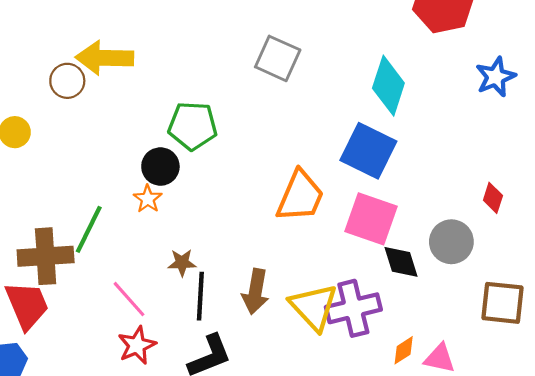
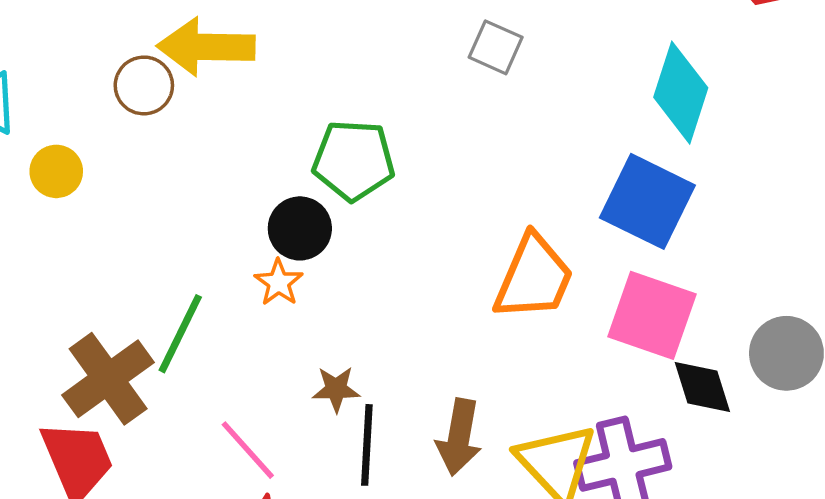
gray square: (278, 58) -> (496, 47), size x0.7
brown cross: (46, 256) -> (108, 379), turned -32

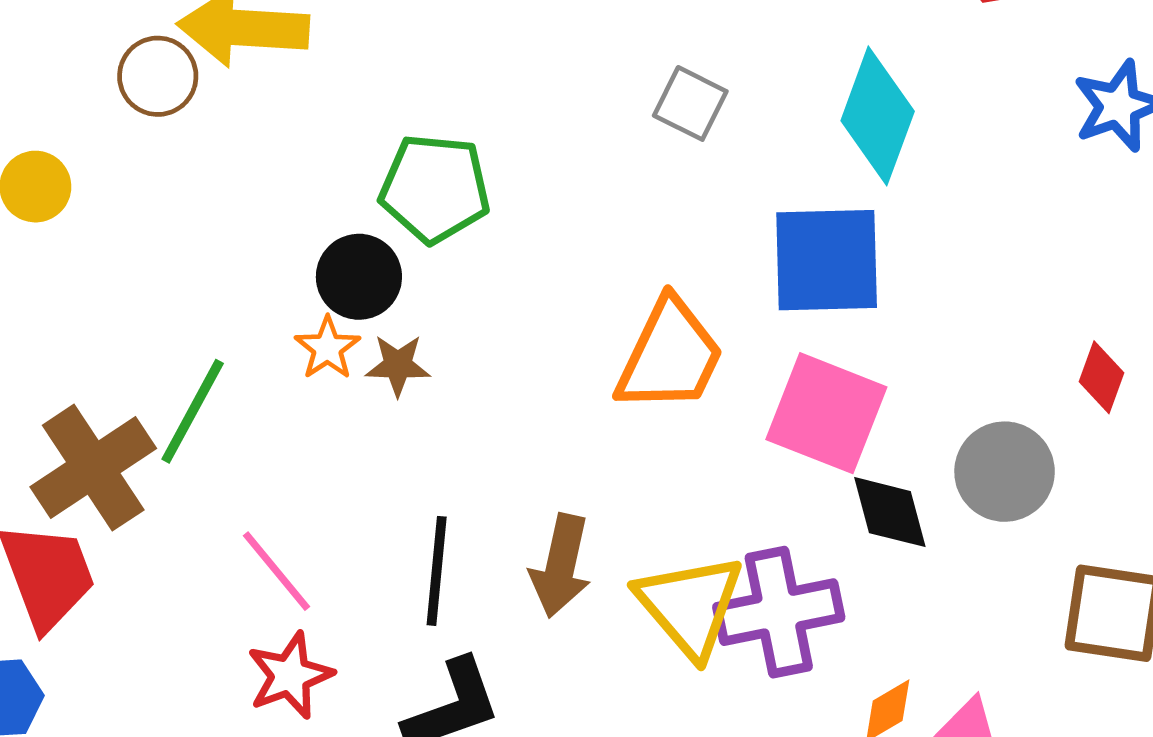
gray square: (496, 47) -> (690, 103), moved
blue square: (647, 201) -> (827, 260), turned -30
brown star: (336, 389) -> (398, 365), moved

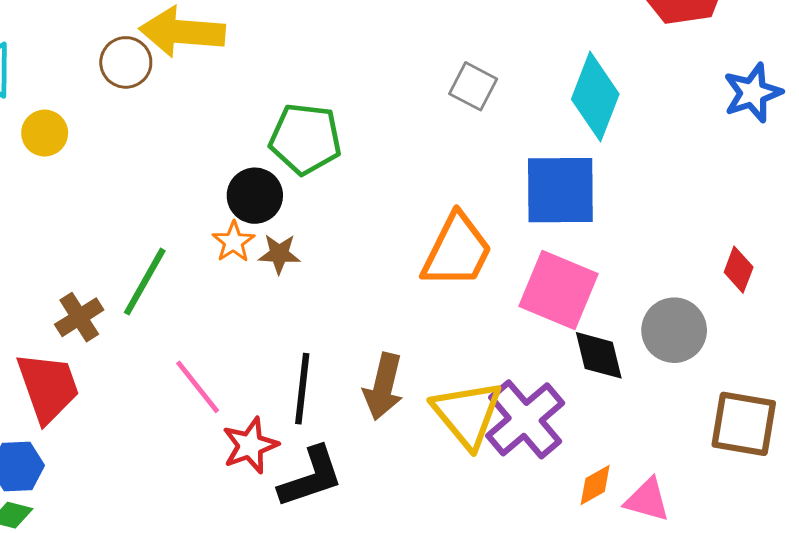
brown cross: (93, 468) -> (79, 317), size x0.6
purple cross: (779, 612) -> (525, 419), turned -30
red star: (290, 676) -> (250, 445), moved

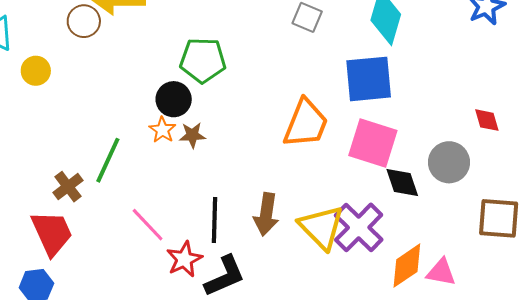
red diamond: (739, 270) -> (487, 120), turned -32
orange diamond: (595, 485) -> (407, 266), size x1.6

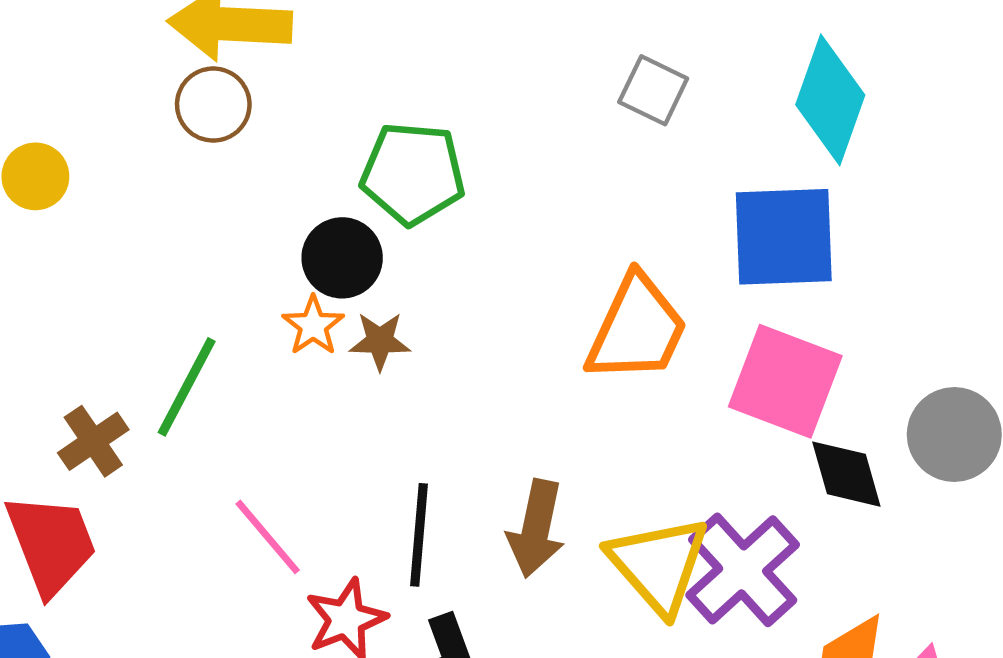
brown circle: (84, 21) -> (213, 105), moved

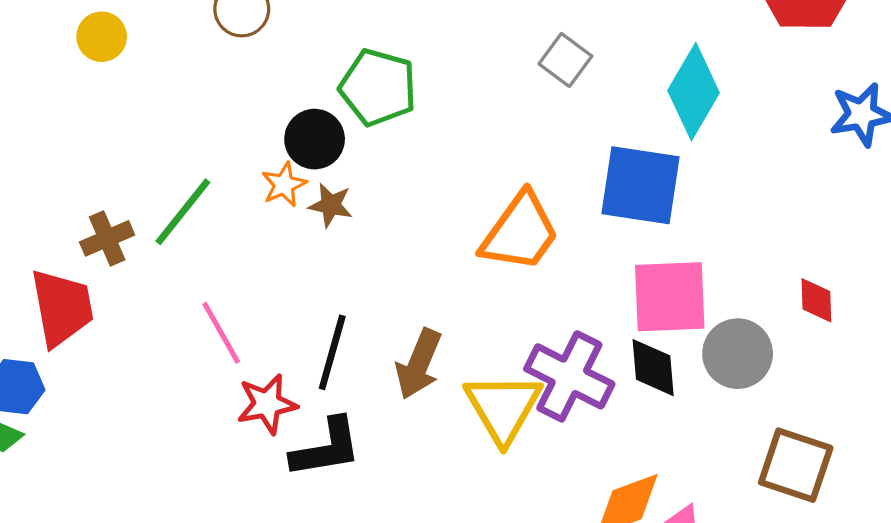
pink square: (785, 381) -> (670, 297), moved, turned -34
purple cross: (743, 570) -> (569, 376), moved, turned -32

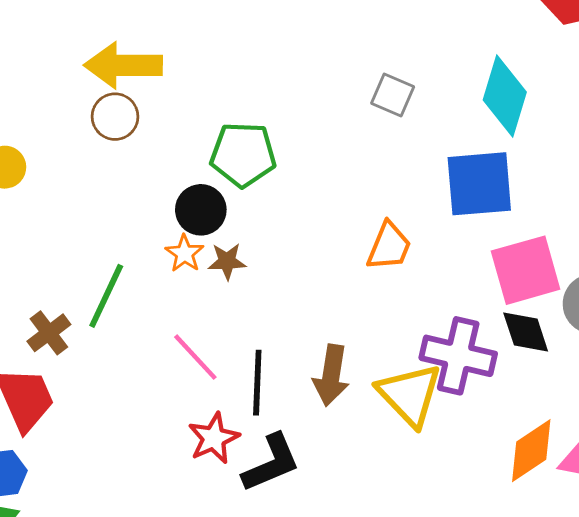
orange trapezoid: (520, 232) -> (389, 246), size x0.7
pink line: (221, 333) -> (195, 357), moved

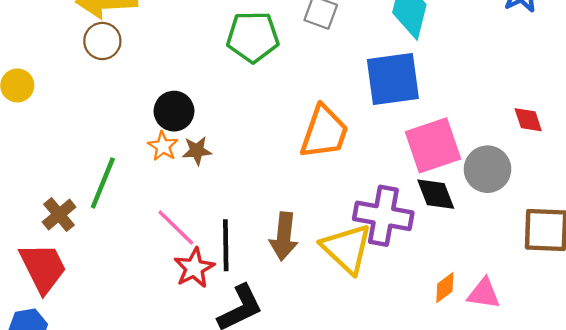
green pentagon: (243, 155) -> (253, 37), moved
orange trapezoid: (389, 246) -> (324, 132), size x1.4
red star: (214, 438) -> (194, 268), moved
orange diamond: (531, 451) -> (445, 288), size x0.6

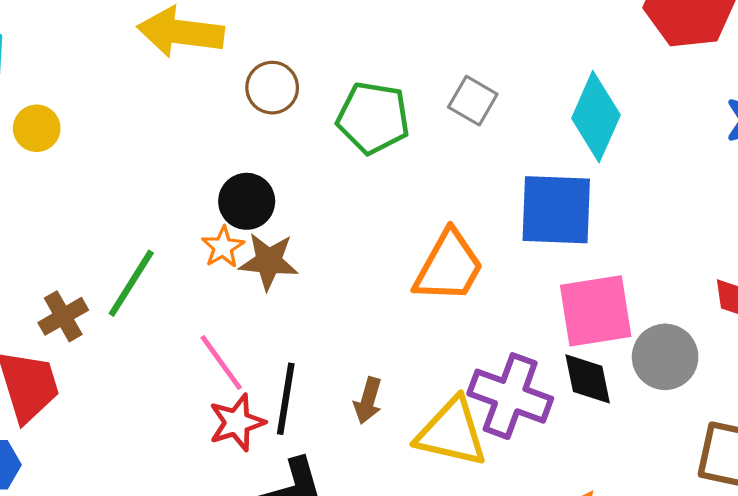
brown circle: (102, 41) -> (272, 88), moved
brown star: (197, 151) -> (269, 261), size x1.4
brown arrow: (284, 236) -> (368, 401), size x0.7
yellow triangle: (347, 248) -> (452, 432), turned -40

